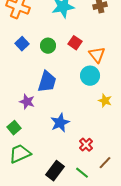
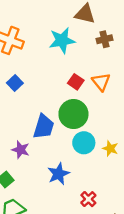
green circle: (48, 46) -> (73, 114), moved, size x1.6
orange triangle: (97, 55) -> (101, 82), moved
cyan circle: (90, 76) -> (84, 143), moved

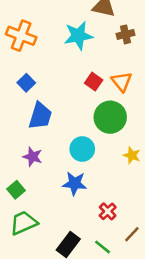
green circle: (73, 114) -> (110, 117), moved
blue trapezoid: (44, 127) -> (40, 116), moved
cyan circle: (84, 143) -> (82, 149), moved
blue star: (59, 174) -> (75, 183), turned 30

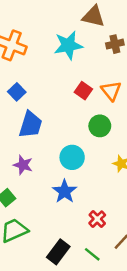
green circle: (110, 117) -> (100, 126), size x0.7
blue star: (75, 183) -> (65, 191), turned 30

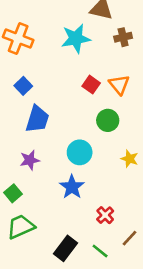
purple star: (23, 165) -> (30, 160), turned -30

